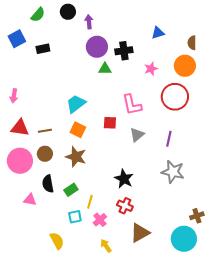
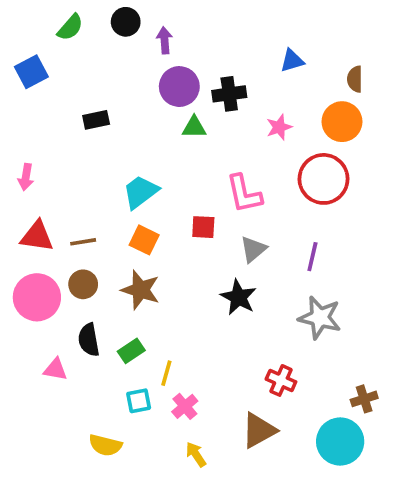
black rectangle: (43, 49) -> (96, 120), moved
black star: (124, 179) -> (238, 297), moved
red cross: (125, 206) -> (281, 380), moved
yellow semicircle: (57, 241) -> (105, 445), turned 132

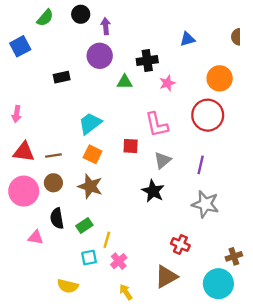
brown semicircle: (355, 79) -> (236, 37), moved
purple circle: (179, 87) -> (100, 56), moved
pink star: (279, 127) -> (167, 83), moved

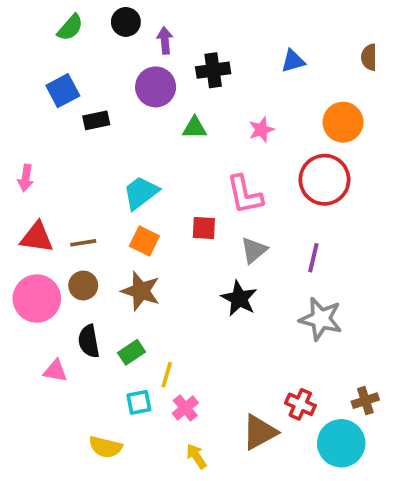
blue square: (20, 46) -> (63, 91), moved
black cross: (147, 61) -> (213, 70), moved
red cross: (180, 245) -> (300, 404), moved

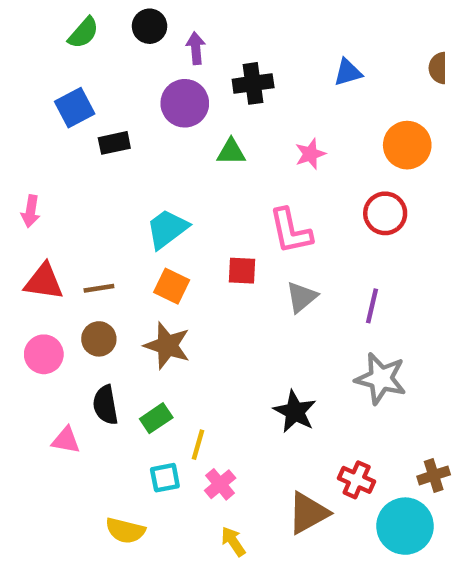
red circle: (324, 180) -> (385, 213), size x0.7
pink circle: (37, 298) -> (44, 354), size x0.7
black star: (239, 298) -> (295, 412), moved

